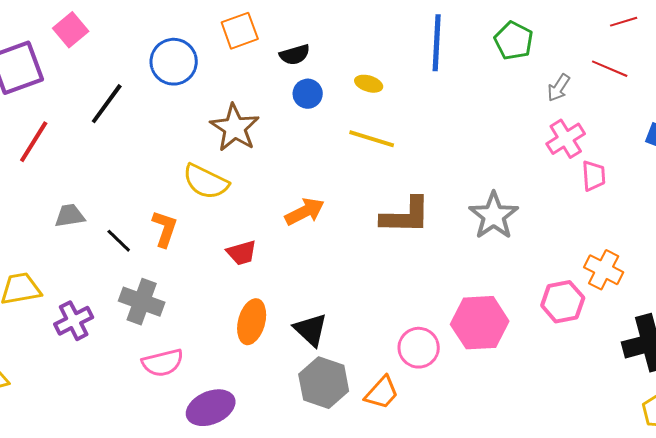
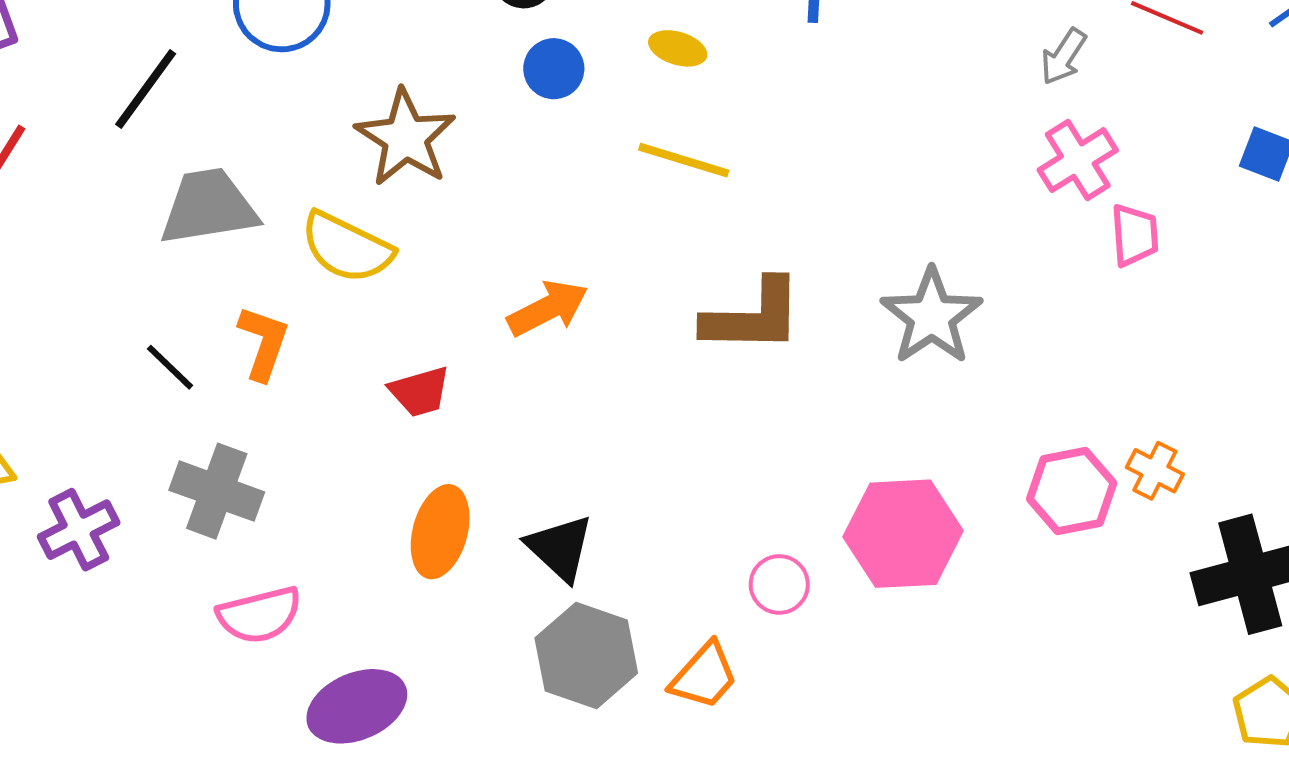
gray trapezoid: (70, 216) -> (209, 207), moved, size x1.6
orange cross: (604, 270) -> (1155, 471), moved, size x0.7
pink circle: (419, 348) -> (779, 584), size x0.7

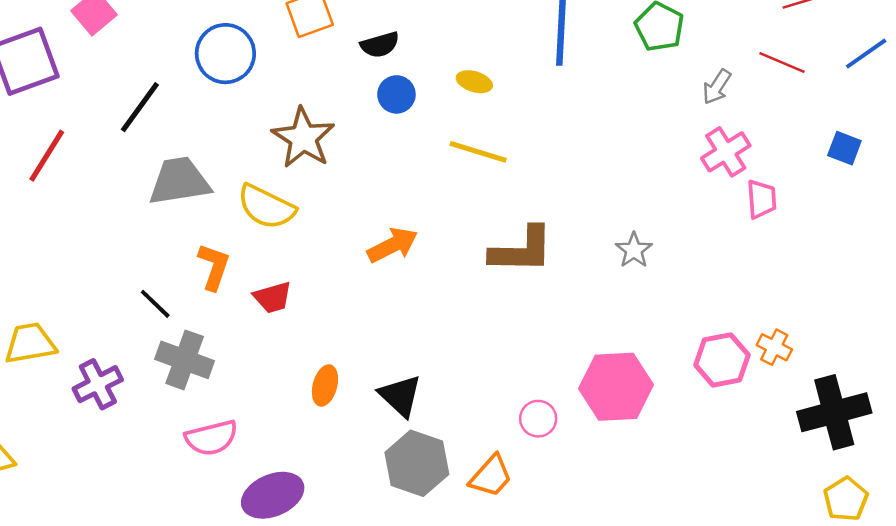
gray star: (932, 316) -> (634, 250), size x0.6
black line: (170, 367) -> (155, 304), moved
red trapezoid: (420, 392) -> (273, 297), moved
orange ellipse: (440, 532) -> (325, 385), size x0.7

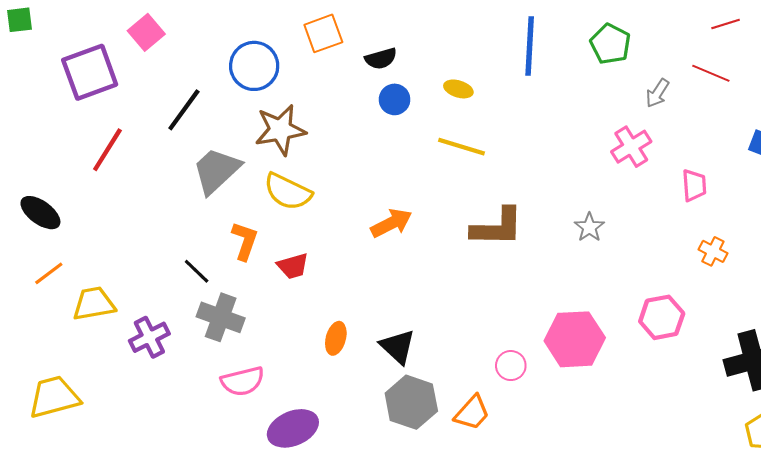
brown star: (303, 138) -> (280, 130), moved, turned 30
pink cross: (726, 152) -> (631, 147), moved
gray trapezoid: (179, 181) -> (216, 171), turned -34
orange cross: (774, 347) -> (713, 251), moved

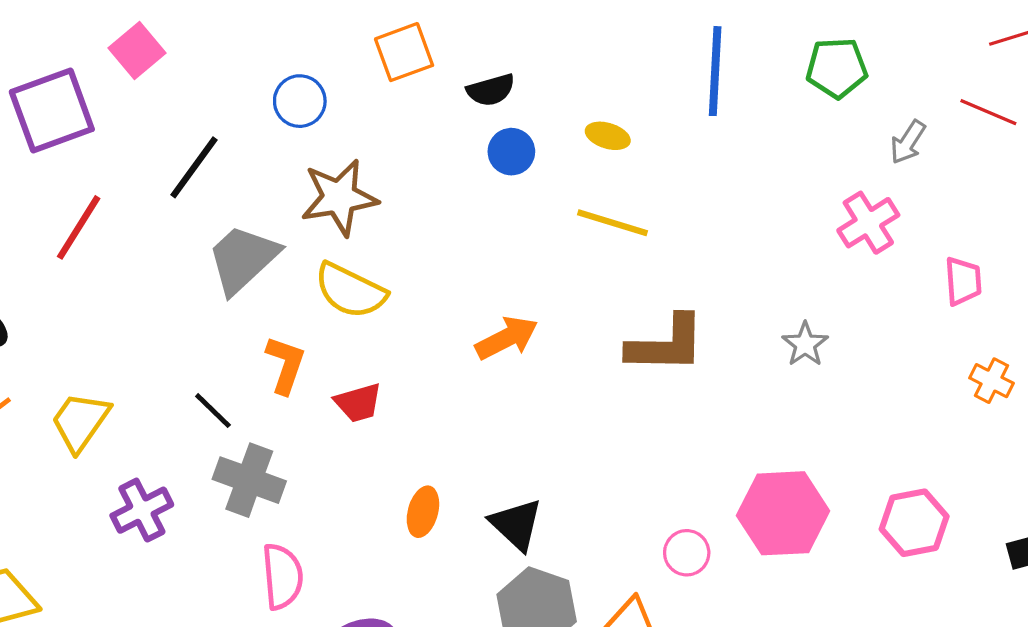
green pentagon: (610, 44) -> (837, 68), turned -30
blue circle: (254, 66) -> (300, 101), size x0.7
yellow trapezoid: (94, 304) -> (80, 422), moved, turned -45
pink hexagon: (662, 317) -> (914, 523), moved
pink semicircle: (243, 381) -> (282, 576), turned -81

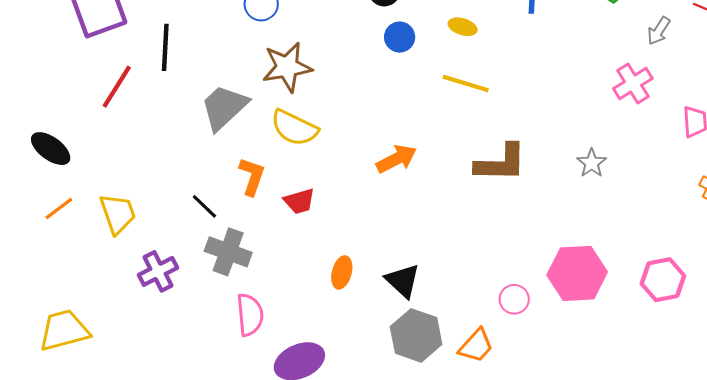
black line: (194, 167) -> (165, 47), moved, turned -33
yellow trapezoid: (80, 422) -> (118, 214), turned 126

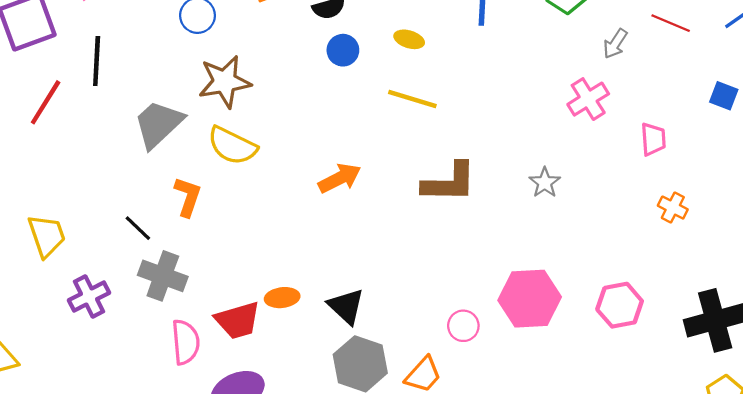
red trapezoid: (299, 201) -> (238, 320), moved, size x1.4
orange ellipse: (342, 272) -> (282, 298), turned 68

